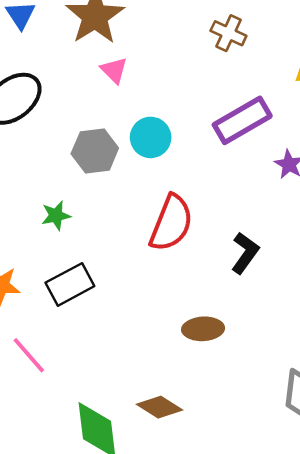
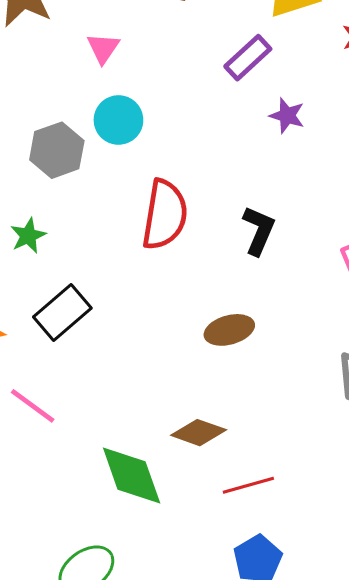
pink triangle: (114, 70) -> (103, 48), moved, turned 32
purple rectangle: (242, 120) -> (248, 58), moved, size x0.7

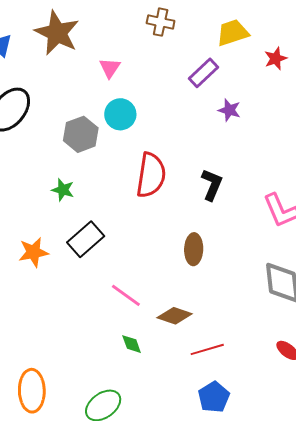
green star: (28, 236) -> (63, 190), turned -30
brown ellipse: (229, 330) -> (194, 249), turned -72
pink line: (33, 406) -> (126, 295), moved
green diamond: (132, 476) -> (132, 344), size x0.5

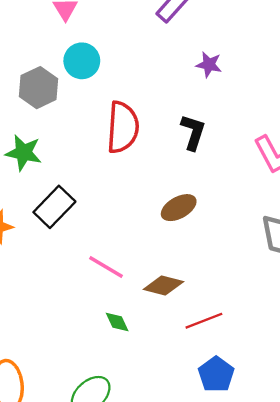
purple star: (229, 110) -> (209, 65), moved
green star: (63, 190) -> (24, 153), size x1.4
brown ellipse: (194, 249) -> (179, 208), turned 64

